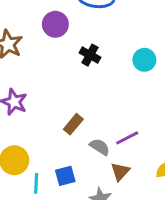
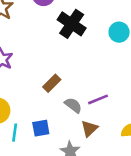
black cross: (90, 55) -> (72, 24), size x1.5

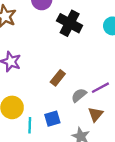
gray semicircle: (73, 105) -> (79, 95), turned -70

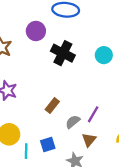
purple line: (100, 88) -> (93, 114), turned -30

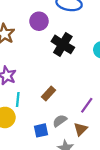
gray semicircle: (73, 122) -> (60, 121), moved
cyan line: (26, 151) -> (18, 100), moved

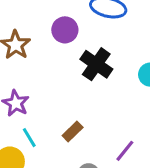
cyan line: (18, 100) -> (29, 138), turned -40

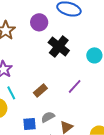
purple line: (125, 151) -> (75, 86), moved

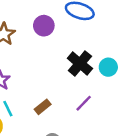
black cross: (59, 46) -> (80, 63), moved

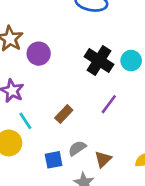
purple circle: (44, 26) -> (39, 54), moved

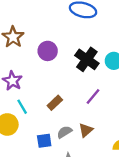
purple circle: (39, 54) -> (48, 51), moved
brown triangle: (103, 159) -> (86, 130), moved

